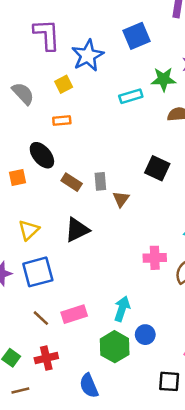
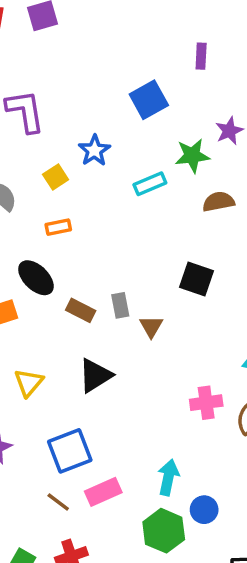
blue star: (88, 56) -> (94, 150), moved, size x0.7
blue square: (38, 272) -> (70, 451), moved

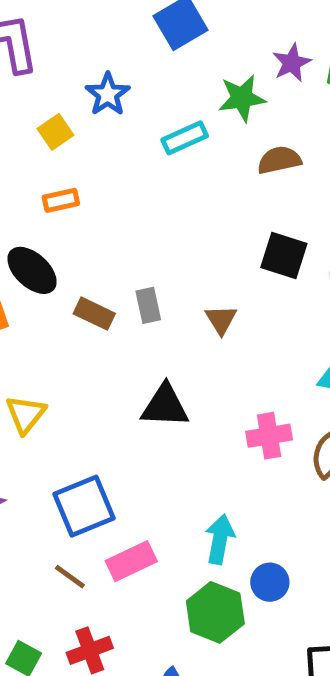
black square: (197, 279) -> (284, 255), moved
brown triangle: (151, 327) -> (221, 320), moved
black triangle: (95, 375) -> (165, 406), moved, turned 36

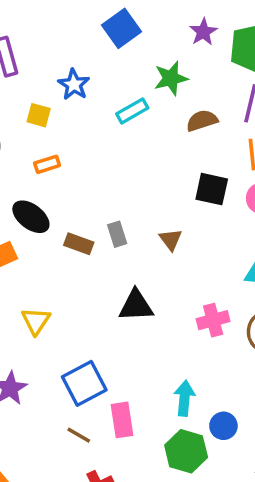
purple star: (292, 63) -> (203, 32), moved
yellow square: (55, 132) -> (39, 115), turned -35
pink rectangle: (131, 561) -> (122, 420), turned -68

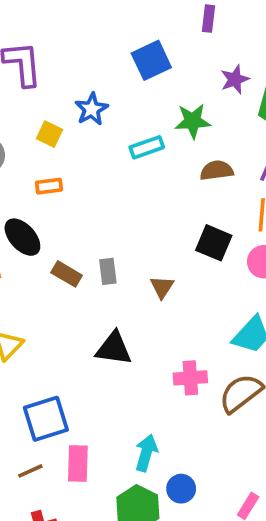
brown line: (79, 435) -> (30, 471), turned -65

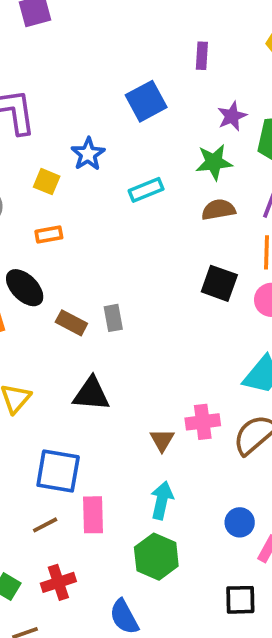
green star: (193, 121) -> (214, 162), moved
brown triangle: (162, 287) -> (162, 440), moved
black triangle: (114, 348) -> (91, 394), moved
blue square: (46, 419) -> (58, 471), turned 30
blue circle: (181, 489) -> (240, 522), moved

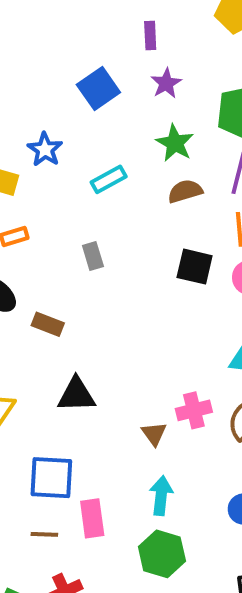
purple star: (232, 116) -> (166, 83), moved
green star: (214, 162) -> (175, 143), turned -30
gray rectangle: (113, 318) -> (93, 256), moved
brown line: (45, 525) -> (44, 534), turned 36

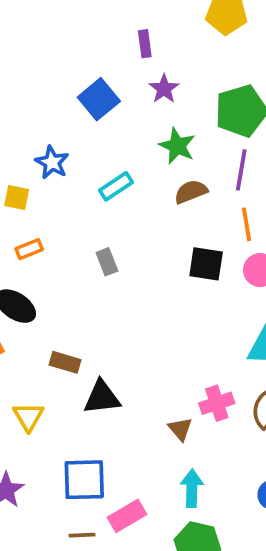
brown rectangle: (48, 324) -> (65, 362), moved
pink rectangle: (92, 518) -> (127, 516), turned 72

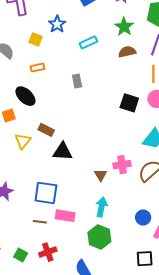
black square: (206, 264) -> (129, 103), moved
yellow triangle: (28, 417) -> (23, 141), moved
pink rectangle: (127, 516) -> (65, 216), turned 30

